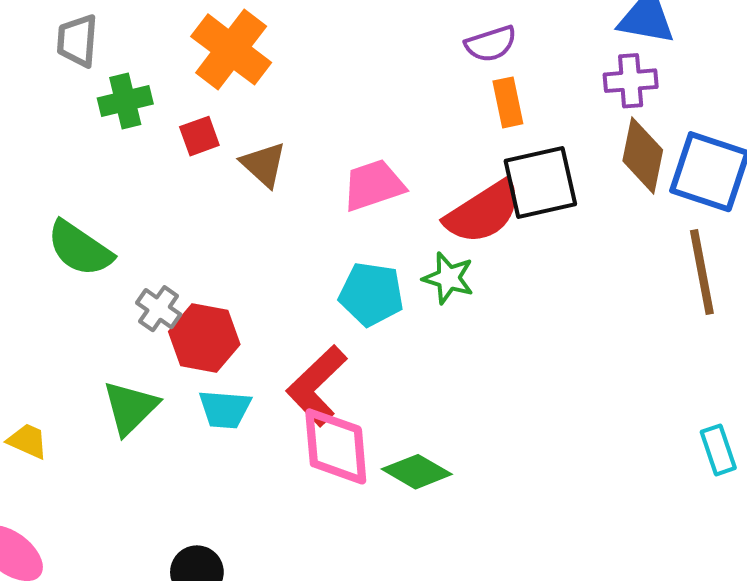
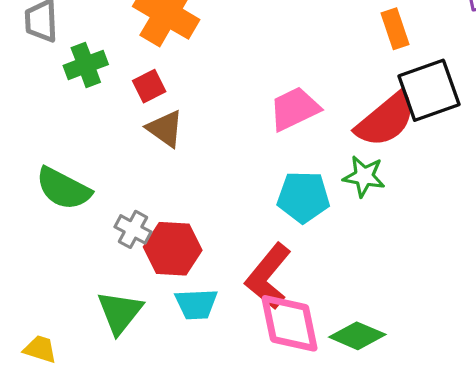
brown triangle: (264, 164) -> (165, 129), moved

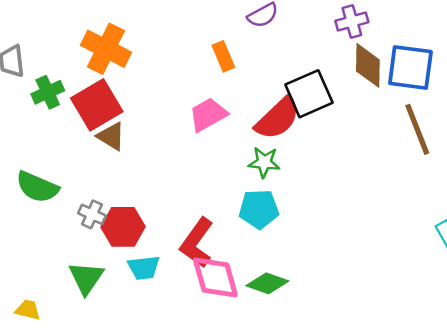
orange rectangle: (395, 29) -> (223, 56), moved
red square: (149, 86) -> (97, 105), size x2.0
cyan pentagon: (303, 197) -> (259, 209), moved

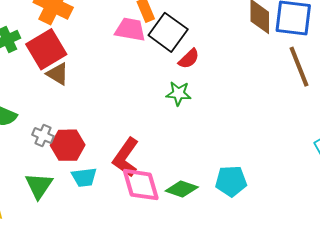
black square: (309, 94) -> (168, 32), moved, turned -30
pink trapezoid: (208, 115) -> (130, 30), moved, turned 40
red semicircle: (278, 118) -> (189, 59), size x0.6
cyan pentagon: (259, 209) -> (231, 181), moved

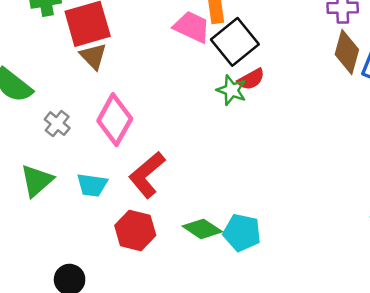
green star: (179, 93) -> (231, 90), moved
red hexagon: (68, 145) -> (135, 230), moved
cyan pentagon: (231, 181) -> (242, 233), moved
pink diamond: (141, 185) -> (115, 120), moved, turned 30

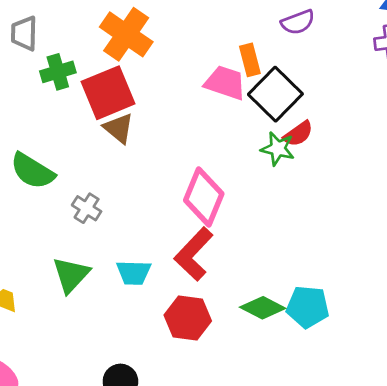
pink diamond: (115, 120) -> (204, 197), moved

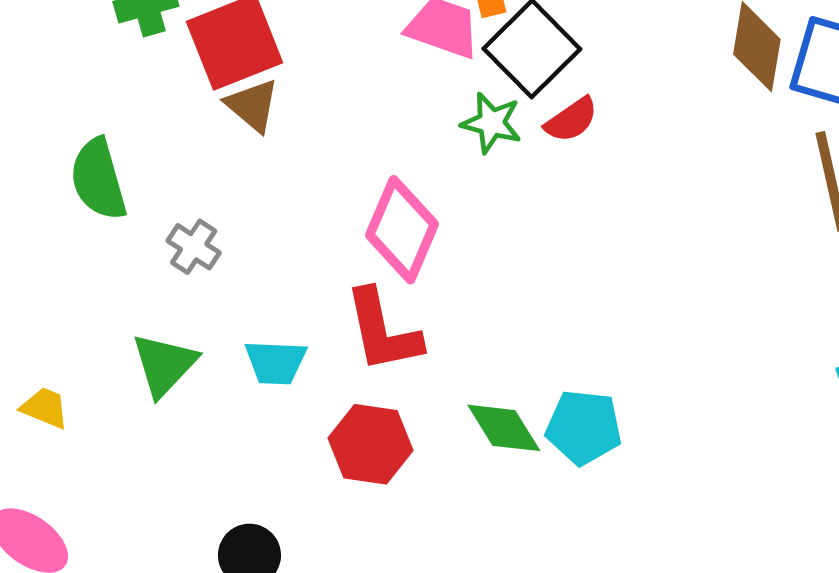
green star: (278, 149) -> (491, 123), moved
green semicircle: (32, 171) -> (98, 179), turned 42
red L-shape: (194, 254) -> (383, 331), turned -56
green diamond: (263, 308) -> (504, 428), turned 30

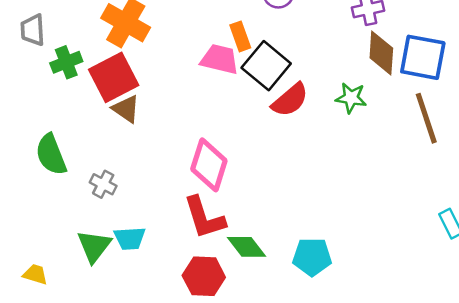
red semicircle: (571, 120) -> (290, 100), size x1.4
green star: (491, 123) -> (351, 98), moved
cyan trapezoid: (276, 362) -> (130, 238), moved
green diamond: (504, 428) -> (246, 247), moved

